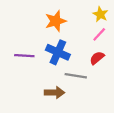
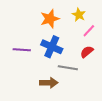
yellow star: (100, 14) -> (79, 15), moved

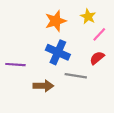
purple line: (22, 50) -> (15, 65), moved
brown arrow: (49, 83) -> (43, 86), moved

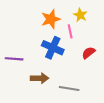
pink line: (99, 34) -> (70, 31), moved, turned -56
gray line: (76, 76) -> (69, 88), moved

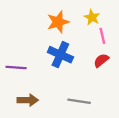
pink line: (70, 31) -> (102, 36), moved
brown arrow: (40, 78) -> (28, 100), moved

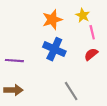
brown arrow: (28, 100) -> (13, 90), moved
gray line: (79, 101) -> (71, 91), turned 48

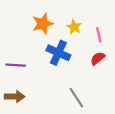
yellow star: (83, 15) -> (74, 27), moved
orange star: (52, 20) -> (43, 24), moved

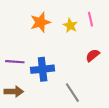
pink line: (99, 35) -> (90, 19), moved
blue cross: (58, 53) -> (43, 69), moved, turned -30

